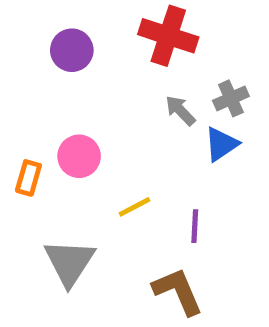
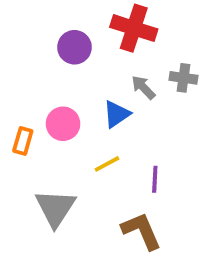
purple circle: (72, 50) -> (74, 47), moved
gray cross: (231, 98) -> (184, 78), turned 32
blue triangle: (221, 144) -> (117, 114), moved

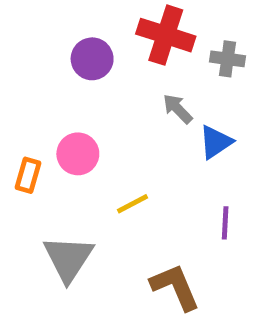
gray cross: (184, 78) -> (228, 59), moved
blue triangle: (117, 114) -> (216, 142), moved
purple line: (155, 179) -> (225, 223), moved

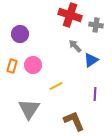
purple circle: (92, 59) -> (20, 34), moved
orange rectangle: (28, 175) -> (12, 66), moved

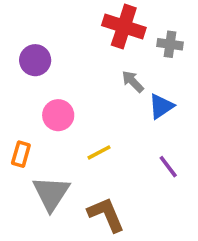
orange rectangle: (12, 66) -> (21, 154), moved
purple line: (95, 94) -> (168, 167), turned -40
brown L-shape: (74, 121) -> (106, 215), moved

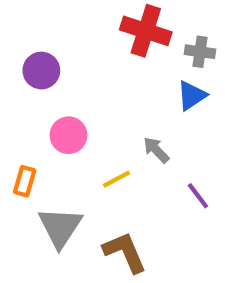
gray arrow: (133, 81) -> (156, 150), moved
blue triangle: (161, 106) -> (192, 96), moved

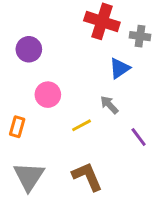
blue triangle: (192, 96) -> (120, 68), moved
gray triangle: (60, 227) -> (29, 177), moved

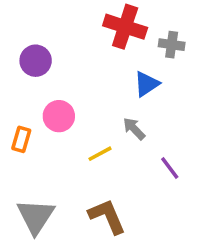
orange rectangle: (17, 127) -> (21, 139), moved

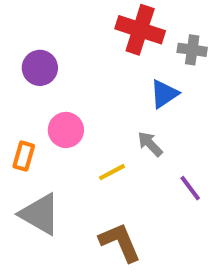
gray triangle: (36, 216) -> (40, 214), moved, turned -33

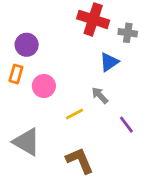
orange rectangle: (24, 156) -> (16, 74), moved

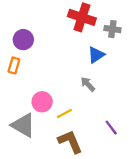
pink circle: (44, 86) -> (42, 102), moved
yellow line: (74, 114) -> (64, 113), moved
purple line: (126, 125) -> (111, 128), moved

